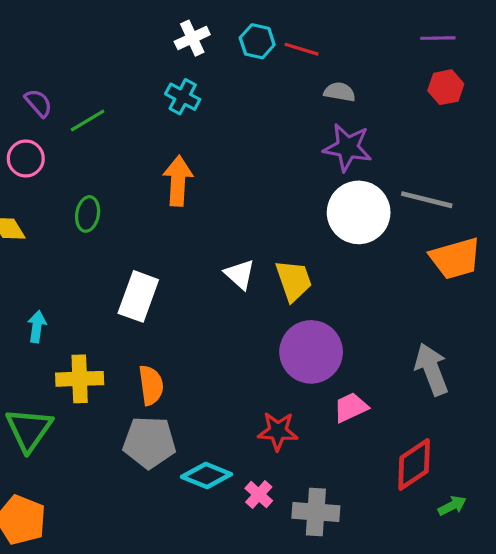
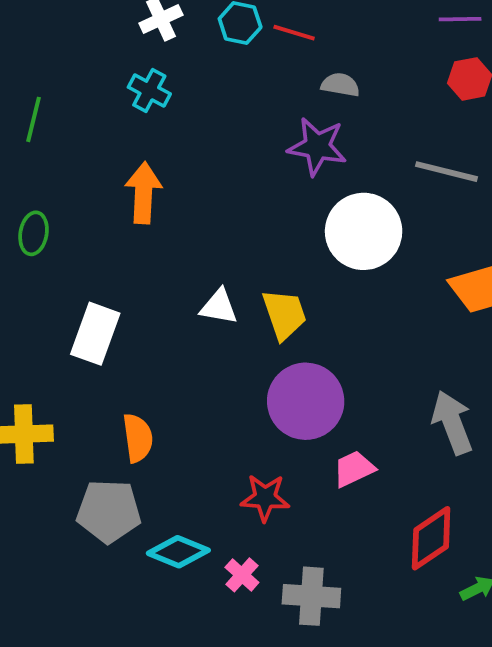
green line: (88, 120) -> (34, 119), turned -45
purple star: (348, 147) -> (317, 146), moved
gray line: (427, 200) -> (447, 172), moved
white triangle: (240, 274) -> (219, 307), turned -32
orange semicircle: (151, 385) -> (138, 438), moved

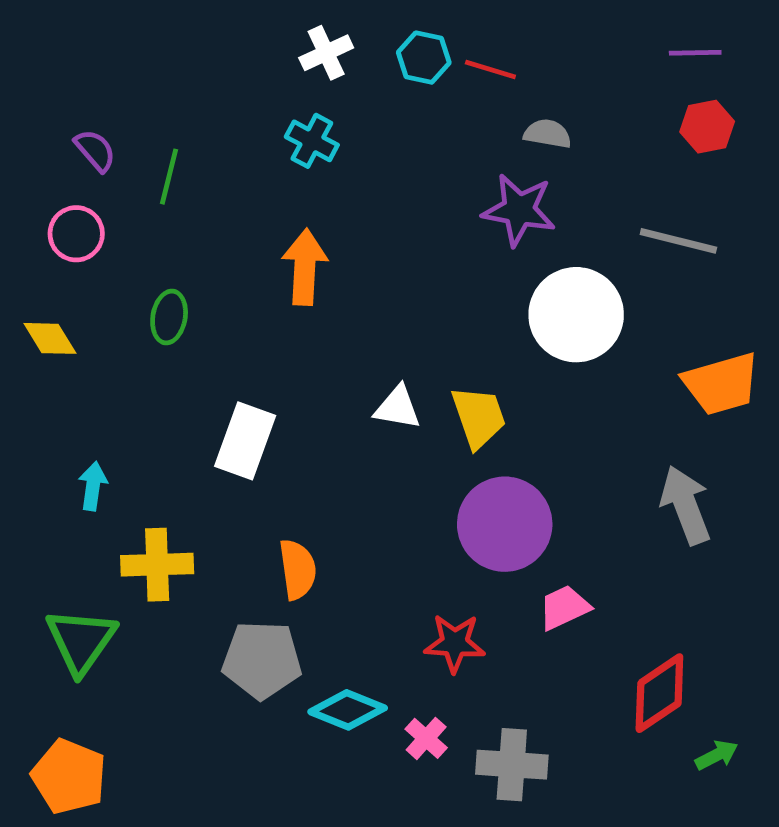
gray arrow: (452, 422) -> (686, 505), moved

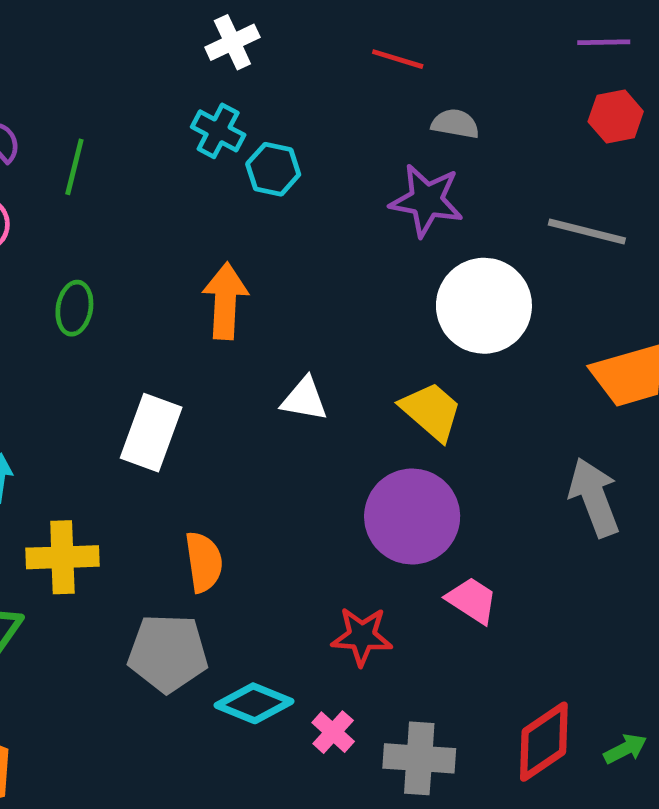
cyan hexagon: (424, 58) -> (273, 169), moved
orange arrow: (305, 267) -> (225, 301), moved
yellow trapezoid: (479, 417) -> (431, 411), moved, turned -30
pink trapezoid: (564, 607) -> (472, 600), turned 58
red diamond: (659, 693) -> (544, 742), moved

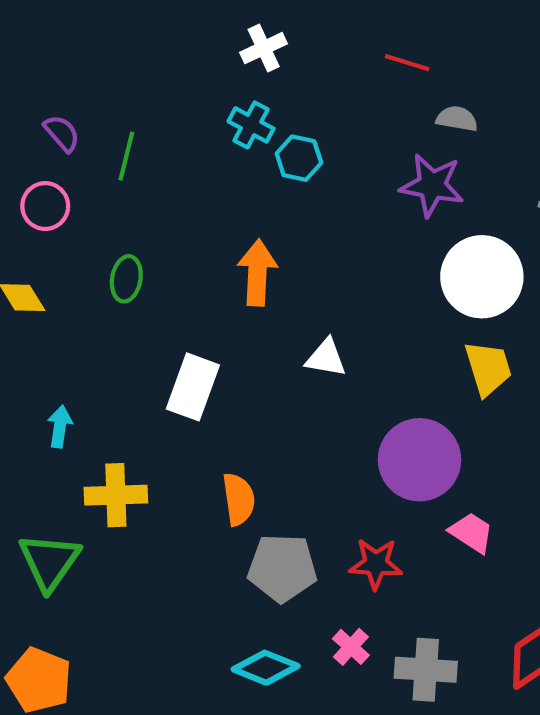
yellow trapezoid: (431, 411) -> (488, 368), moved, turned 32
gray pentagon: (168, 653) -> (282, 568), moved
cyan diamond: (254, 703) -> (266, 668), moved

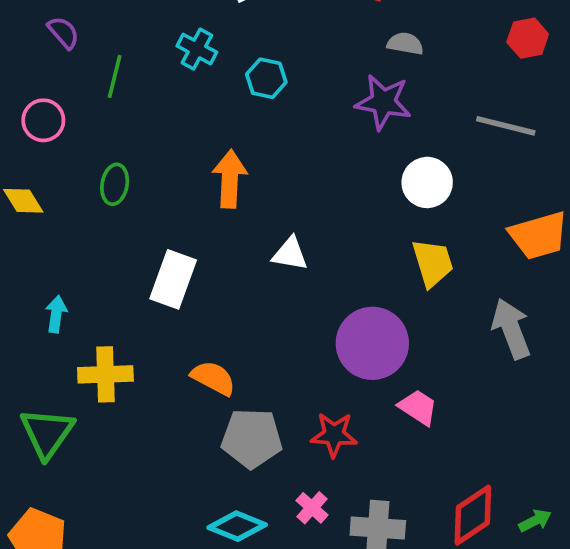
cyan cross: (251, 125) -> (197, 49), moved
purple semicircle: (62, 133) -> (63, 33), moved
white circle: (482, 277) -> (427, 182), size x0.7
orange semicircle: (239, 499) -> (213, 378), turned -54

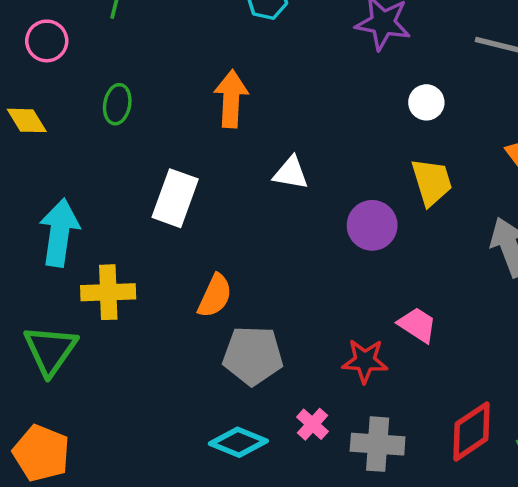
white circle: (427, 182) -> (426, 102), size x0.7
cyan arrow: (56, 314) -> (59, 233), size x1.8
purple circle: (372, 343) -> (372, 225), moved, size x0.7
orange semicircle: (213, 378) -> (215, 296), turned 87
red star: (334, 435) -> (365, 361), moved

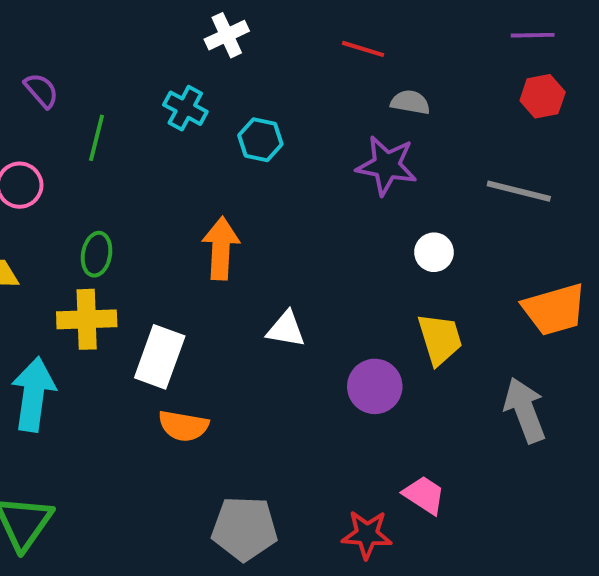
yellow cross: (108, 292) -> (87, 319), moved
orange semicircle: (215, 296) -> (183, 426), moved, turned 75

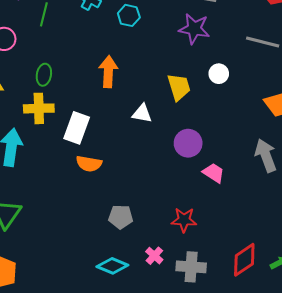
yellow trapezoid: (440, 339) -> (179, 87), moved
pink trapezoid: (424, 495) -> (214, 173), moved
gray pentagon: (245, 528) -> (121, 217), size x0.7

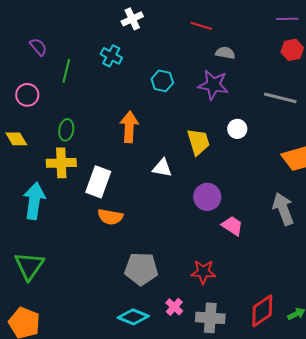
cyan hexagon: (129, 15) -> (162, 81), moved
gray pentagon: (121, 217) -> (141, 269), size x1.4

